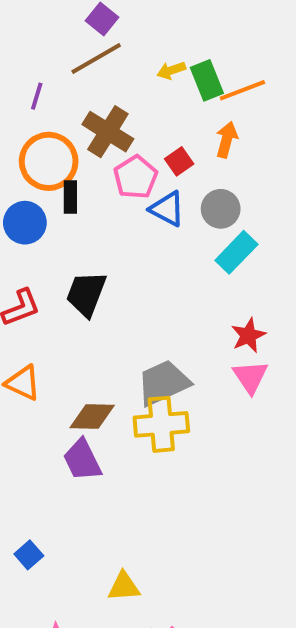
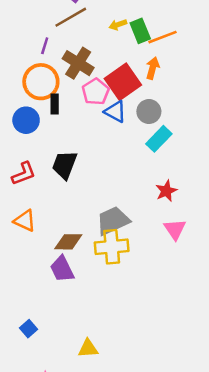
purple line: (37, 96) -> (45, 46), moved
red square: (179, 161) -> (123, 82), size x2.0
pink triangle: (250, 377) -> (175, 229), moved

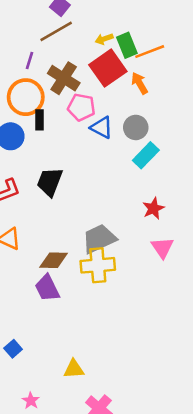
orange arrow: (153, 68) -> (140, 83), turned -45
red square: (123, 82) -> (108, 68), moved
pink pentagon: (96, 92) -> (81, 107), turned -30

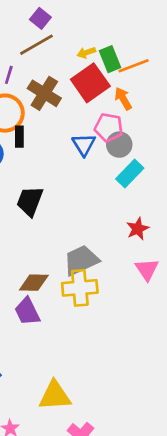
pink pentagon: (81, 107) -> (109, 127), moved
blue triangle: (102, 127) -> (84, 145), turned 30
yellow triangle: (74, 369) -> (55, 396), size x1.5

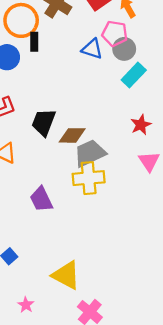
blue triangle: (84, 145) -> (92, 49), turned -40
black trapezoid: (30, 201) -> (44, 122), moved
brown diamond: (34, 283) -> (72, 135), moved
yellow triangle: (55, 396) -> (66, 275), turned 32

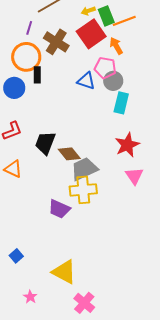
cyan rectangle: (134, 75) -> (121, 103), turned -30
red star: (141, 125) -> (127, 145), size x1.4
brown diamond: (72, 135) -> (69, 154), turned 50
purple trapezoid: (41, 199) -> (59, 209), moved, turned -40

